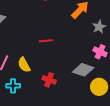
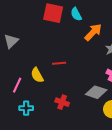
yellow semicircle: (24, 65) -> (37, 75), moved

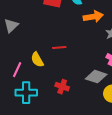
orange arrow: (93, 32) -> (93, 17), turned 36
cyan cross: (26, 108) -> (26, 93), size x1.5

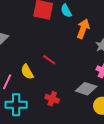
orange arrow: (93, 17) -> (83, 29), turned -60
red line: (59, 48) -> (49, 60), turned 40

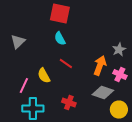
cyan semicircle: (66, 11) -> (60, 38), moved
orange arrow: (83, 29) -> (100, 66), moved

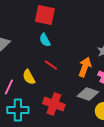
red cross: (69, 102) -> (54, 104), size x1.5

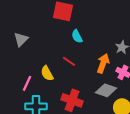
cyan semicircle: (45, 40) -> (77, 36), moved

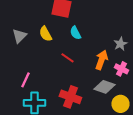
yellow semicircle: (47, 73) -> (45, 34), moved

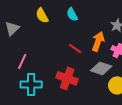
gray triangle: (19, 36) -> (12, 28), moved
red line: (67, 58) -> (75, 48), moved

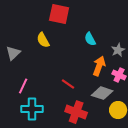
cyan semicircle: (72, 14) -> (90, 39), moved
red line: (75, 48) -> (68, 84), moved
red cross: (67, 78) -> (76, 112), moved

